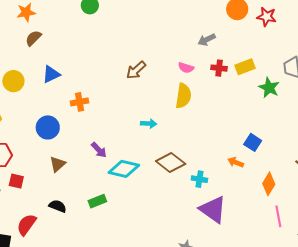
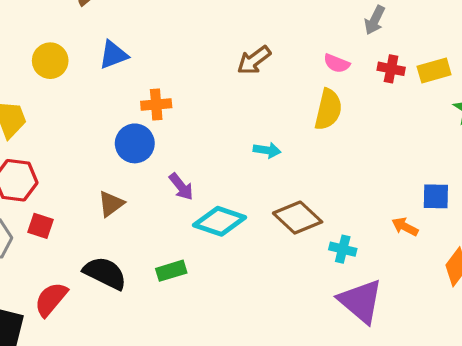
gray arrow: (207, 40) -> (375, 20), turned -42
blue circle: (48, 127) -> (135, 143), moved
blue square: (253, 142) -> (436, 196), turned -36
black semicircle: (58, 206) -> (105, 273), size x1.5

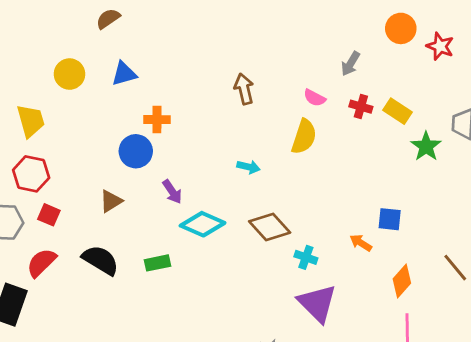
brown arrow: (254, 60) -> (244, 89), turned 108
yellow rectangle: (434, 70) -> (398, 111), turned 44
red semicircle: (51, 299) -> (41, 263), moved

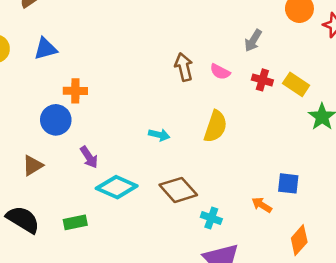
brown arrow: (244, 89) -> (184, 67), moved
yellow semicircle: (304, 137) -> (215, 126), moved

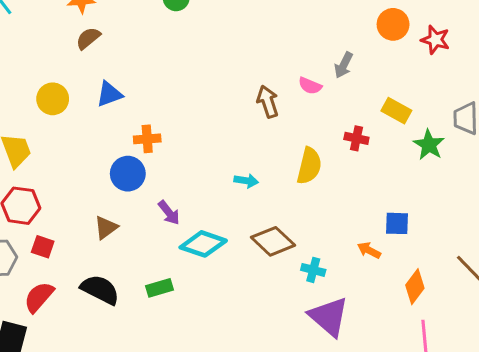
pink semicircle: (220, 72) -> (310, 86), moved
red cross: (262, 80) -> (356, 138), moved

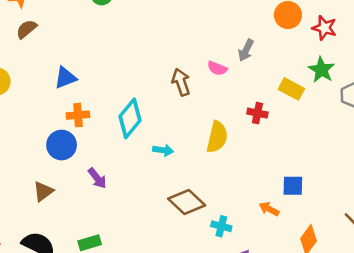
blue triangle: (109, 94) -> (65, 78), moved
green star: (429, 145) -> (321, 70), moved
cyan diamond: (203, 244) -> (130, 118), moved, turned -69

